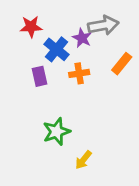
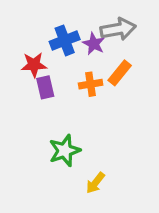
red star: (31, 27) -> (34, 65), moved
blue cross: (56, 49) -> (65, 40), moved, turned 30
orange rectangle: (122, 64) -> (120, 73), moved

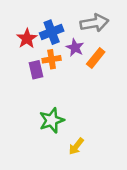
purple star: (94, 44) -> (75, 48), moved
red star: (34, 65) -> (27, 39), moved, turned -30
orange cross: (91, 84) -> (52, 59), moved

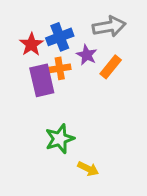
purple rectangle: (36, 70) -> (42, 80), size x1.5
yellow arrow: (76, 146) -> (88, 169), turned -102

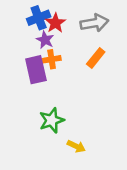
blue cross: (60, 37) -> (39, 18), moved
red star: (31, 44) -> (55, 23), moved
purple star: (87, 55) -> (45, 40), moved

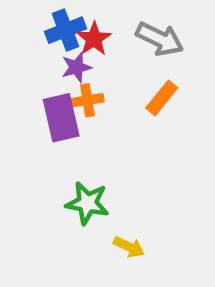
gray arrow: (94, 23) -> (160, 39), turned 36
purple star: (45, 40) -> (76, 67), turned 30
green star: (52, 120) -> (87, 203), turned 30

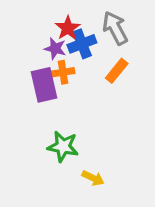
blue cross: (65, 30) -> (82, 44), moved
gray arrow: (160, 39) -> (115, 28), turned -144
purple star: (76, 67) -> (55, 49), turned 30

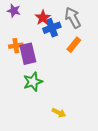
purple star: (55, 49) -> (14, 11), moved
orange cross: (63, 72) -> (16, 46), moved
green star: (63, 146) -> (33, 82), moved, turned -30

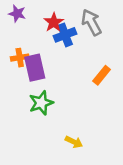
orange rectangle: (74, 45) -> (102, 75), moved

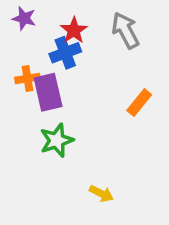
blue cross: (65, 35) -> (65, 53), moved

